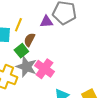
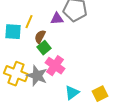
green square: (21, 51) -> (44, 48), moved
gray star: (26, 67) -> (37, 76), moved

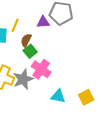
gray star: (37, 76) -> (23, 79), turned 30
cyan triangle: (72, 93) -> (58, 96), turned 49

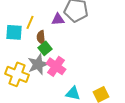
brown semicircle: (26, 40) -> (41, 37), turned -32
gray star: (23, 79) -> (38, 64), moved

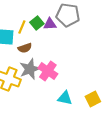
brown semicircle: (41, 37) -> (25, 48), moved, turned -104
green square: (45, 48) -> (37, 23), moved

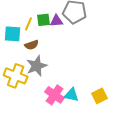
green square: (37, 23) -> (44, 20), turned 32
pink cross: (48, 71) -> (55, 95), moved

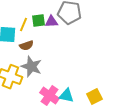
gray star: (37, 66) -> (31, 67), turned -30

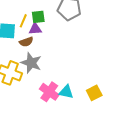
purple triangle: (51, 22) -> (35, 29), moved

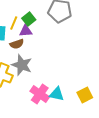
green square: (38, 17) -> (29, 19), turned -32

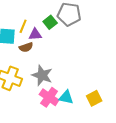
green square: (29, 19) -> (50, 22), moved
gray star: (22, 65) -> (42, 75), moved

